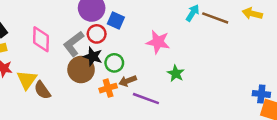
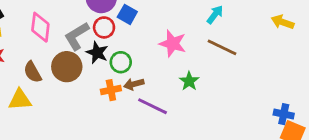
brown line: (215, 18) -> (222, 47), moved
brown circle: (81, 70) -> (67, 67), moved
yellow triangle: (27, 80) -> (20, 100), moved, turned 45
brown semicircle: (42, 90) -> (33, 72), moved

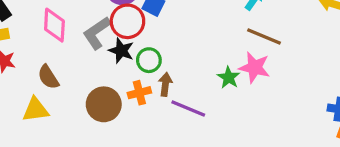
red circle: (104, 27) -> (127, 21), size x1.4
pink star: (173, 44) -> (255, 68), moved
brown circle: (67, 67) -> (104, 104), moved
brown arrow: (134, 84) -> (165, 84), turned 114

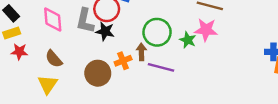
gray L-shape: (97, 33) -> (85, 21), turned -35
green circle: (149, 60) -> (157, 32), moved, size x1.5
yellow triangle: (36, 110) -> (48, 84), turned -40

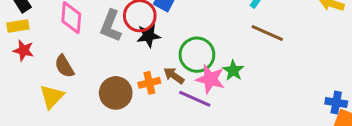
pink star: (206, 30) -> (210, 79), moved
black star: (105, 31) -> (149, 36), moved, turned -30
brown arrow: (141, 52) -> (174, 76), turned -63

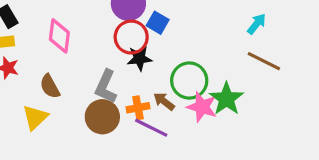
gray L-shape: (111, 26) -> (106, 87), moved
green star: (233, 70) -> (226, 99), size x1.5
purple line: (195, 99) -> (151, 128), moved

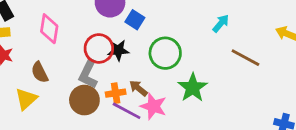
red circle: (131, 37) -> (99, 48), moved
brown line: (264, 61) -> (245, 58), moved
green circle: (189, 81) -> (165, 53), moved
pink star: (202, 107) -> (153, 106), moved

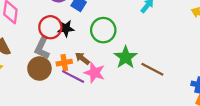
brown line: (245, 58) -> (152, 69), moved

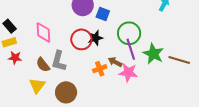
gray L-shape: (42, 48) -> (59, 61), moved
brown circle: (39, 69) -> (66, 92), moved
purple line: (73, 77) -> (131, 49), moved, turned 55

